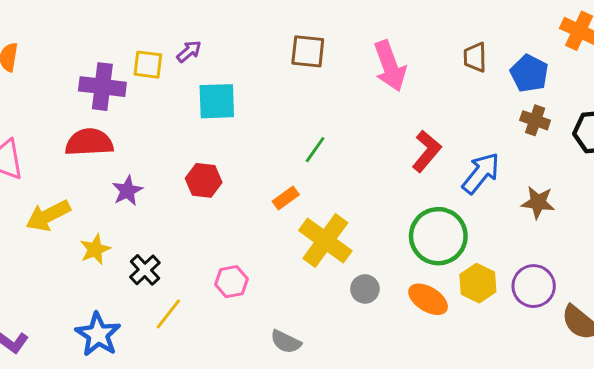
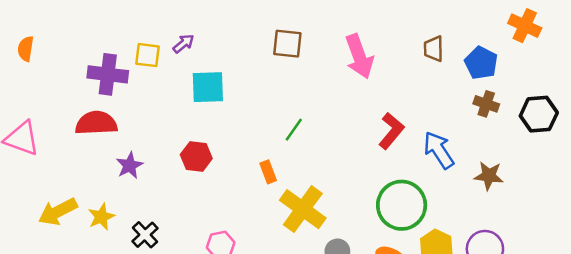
blue arrow: (481, 173) -> (439, 150), turned -72
orange rectangle: (286, 198) -> (268, 172), turned -75
yellow arrow: (48, 216) -> (58, 212), moved

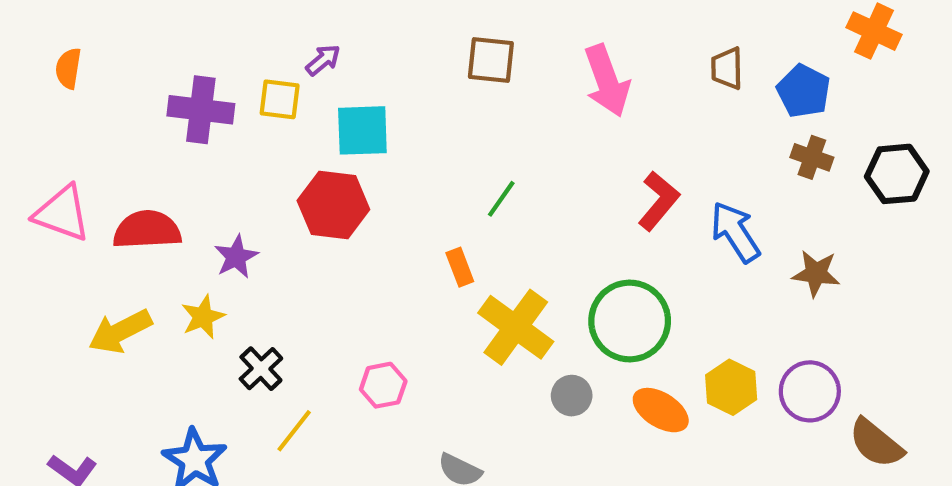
yellow square: (148, 55) -> (280, 99), moved
red semicircle: (96, 123) -> (147, 230), moved
red hexagon: (196, 156) -> (333, 205), moved, size x1.4
green circle: (402, 205) -> (630, 321), moved
yellow star: (101, 217) -> (203, 317), moved

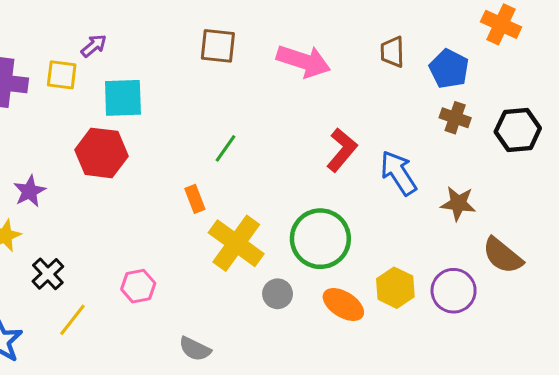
pink arrow: (607, 81) -> (304, 61), turned -52
brown semicircle: (876, 443) -> (503, 256), moved

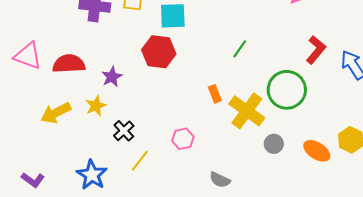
orange rectangle: (195, 199) -> (215, 94), moved
green circle: (320, 239) -> (287, 90), moved

